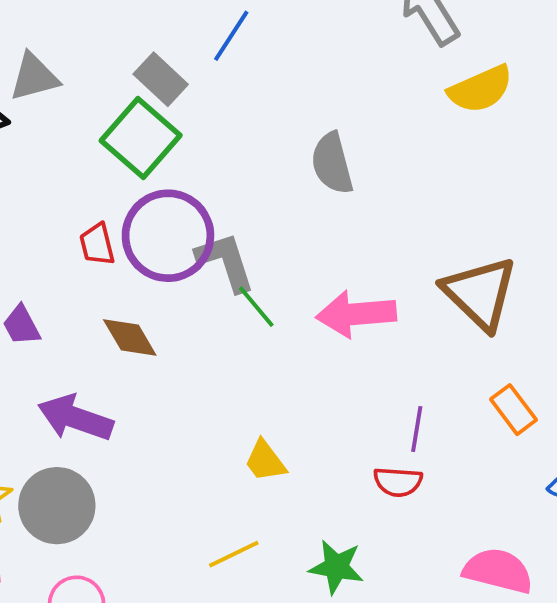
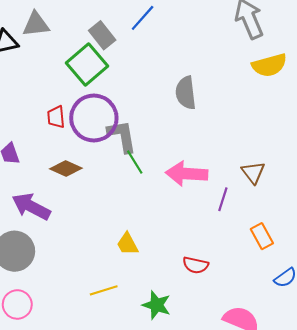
brown triangle: (480, 293) -> (253, 172), size x0.6
brown diamond: (130, 337) -> (66, 168), turned -44
purple line: (417, 429) -> (223, 199), moved

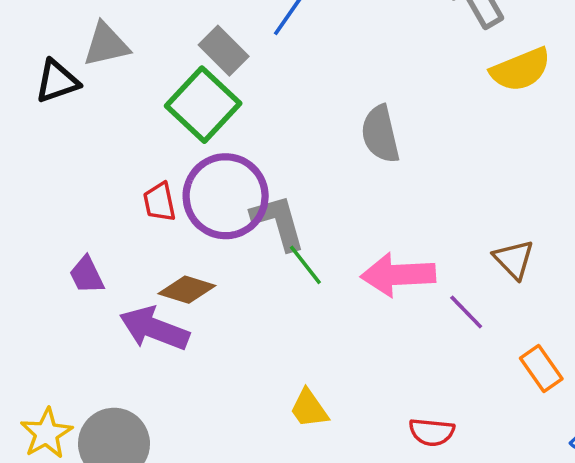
purple line: (223, 199) -> (466, 312), turned -55
purple arrow: (31, 206) -> (154, 328), moved

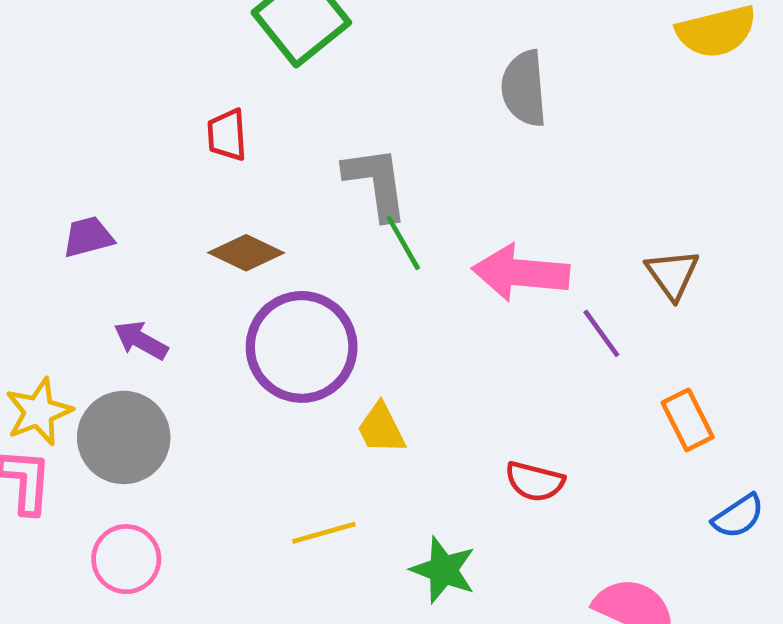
purple circle: (226, 196) -> (302, 347), moved
purple trapezoid: (87, 275) -> (88, 237), moved, turned 93
purple arrow: (154, 328) -> (141, 340), moved, size x0.6

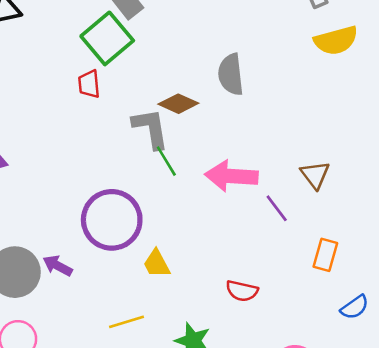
red trapezoid: (227, 135) -> (89, 84), moved
brown diamond: (246, 253) -> (178, 104), moved
purple arrow: (141, 340) -> (58, 266), moved
orange rectangle: (688, 420) -> (325, 255), turned 44

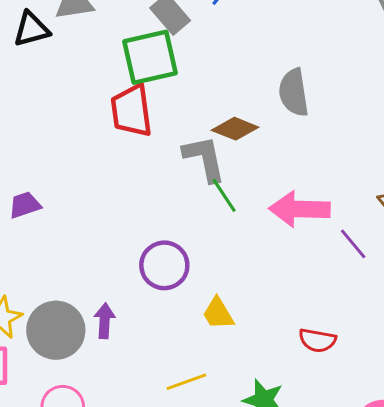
green square: (107, 38) -> (150, 57), turned 30
red trapezoid: (89, 84) -> (131, 111), size x1.6
purple circle: (112, 220) -> (164, 265), size x0.7
purple arrow: (58, 266) -> (104, 321), turned 68

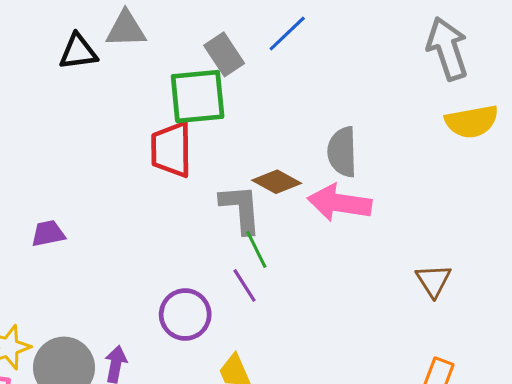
pink arrow: (300, 209) -> (340, 203), moved
purple line: (353, 244) -> (245, 285), moved

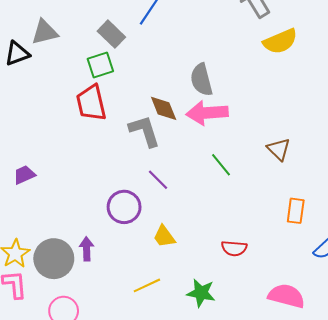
green square: (198, 96) -> (100, 65), size x0.7
brown diamond: (277, 182) -> (164, 108), turned 52
green line: (256, 249) -> (221, 165), moved

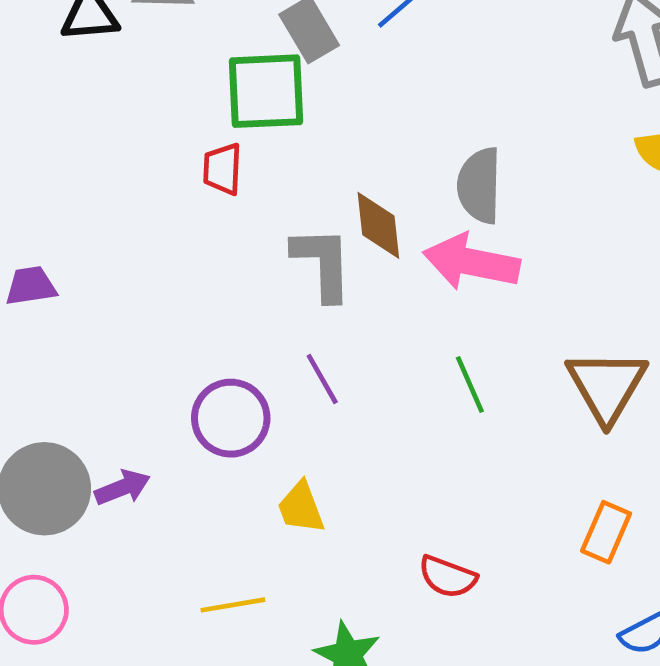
green square: (100, 65) -> (266, 91), size x1.4
red trapezoid: (91, 103) -> (222, 169), size x0.6
brown triangle: (279, 149) -> (607, 386), size x1.5
purple arrow: (87, 249) -> (122, 488), turned 55

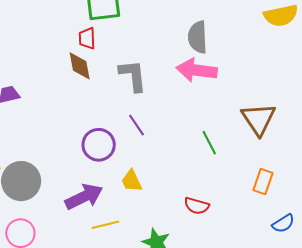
brown diamond: (378, 225) -> (80, 66), moved
green line: (470, 385) -> (209, 143), moved
purple arrow: (122, 488) -> (84, 197), moved, size x1.6

